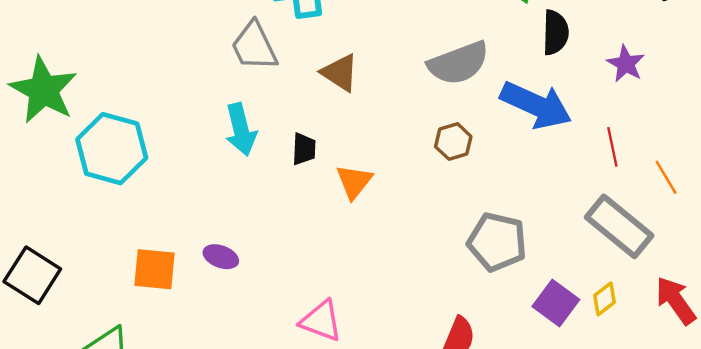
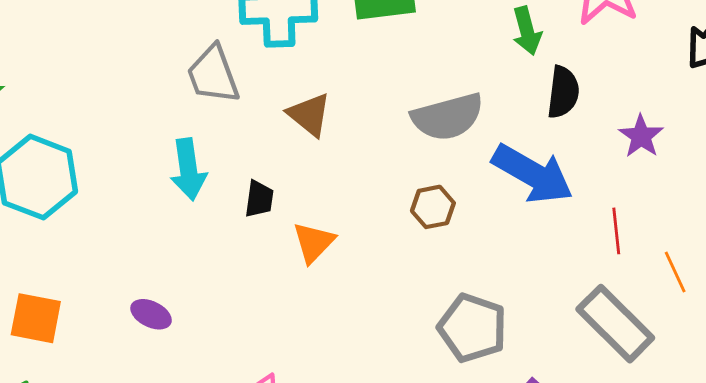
orange square: (155, 269) -> (36, 318), moved

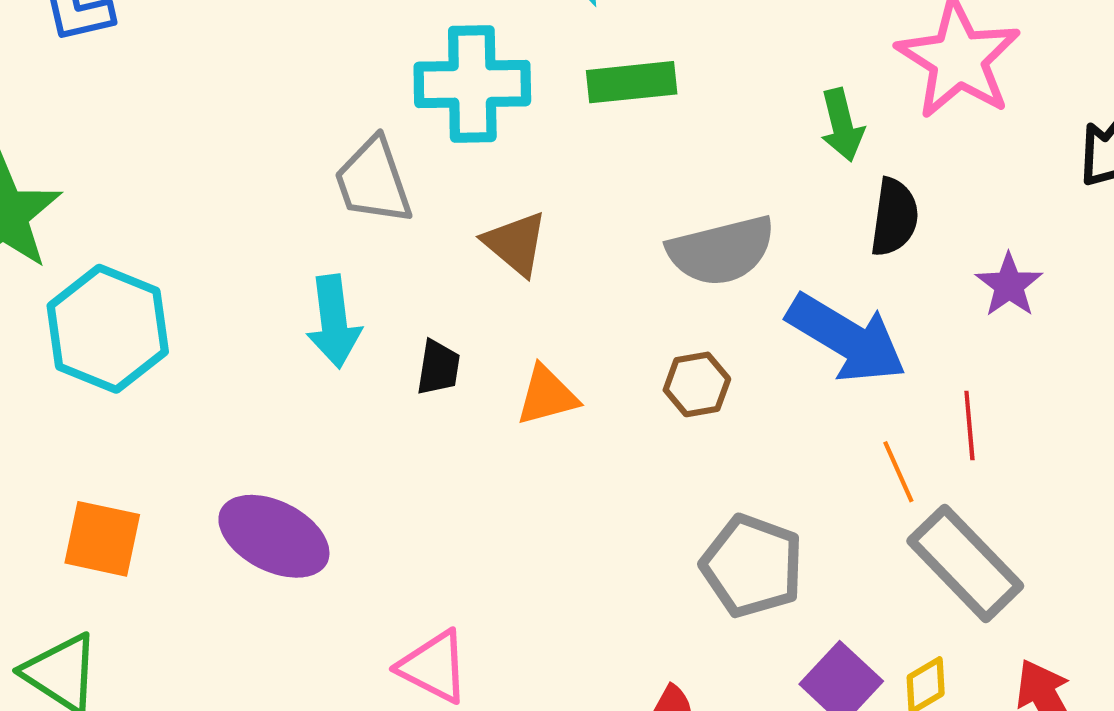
orange triangle: (314, 242) -> (547, 396), moved, turned 30
orange line: (675, 272) -> (898, 472), moved
purple ellipse: (151, 314) -> (274, 536), size x1.8

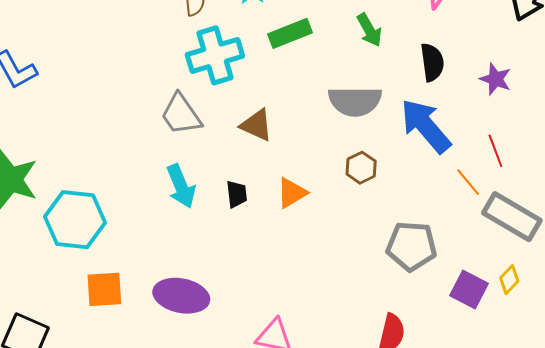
green arrow: (842, 125) -> (369, 30), moved
gray semicircle: (721, 251) -> (355, 101), turned 30
blue arrow: (846, 338) -> (426, 126), turned -146
orange square: (102, 539) -> (104, 289), moved

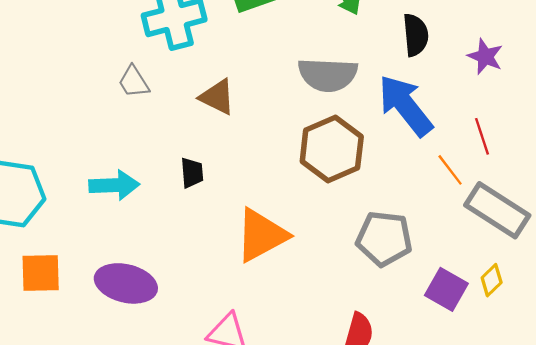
gray trapezoid: (181, 114) -> (134, 82), size x0.7
brown hexagon: (361, 168) -> (332, 149), size x1.8
cyan arrow: (181, 186) -> (114, 185), moved, turned -72
orange triangle: (292, 193) -> (261, 235), moved, size x1.6

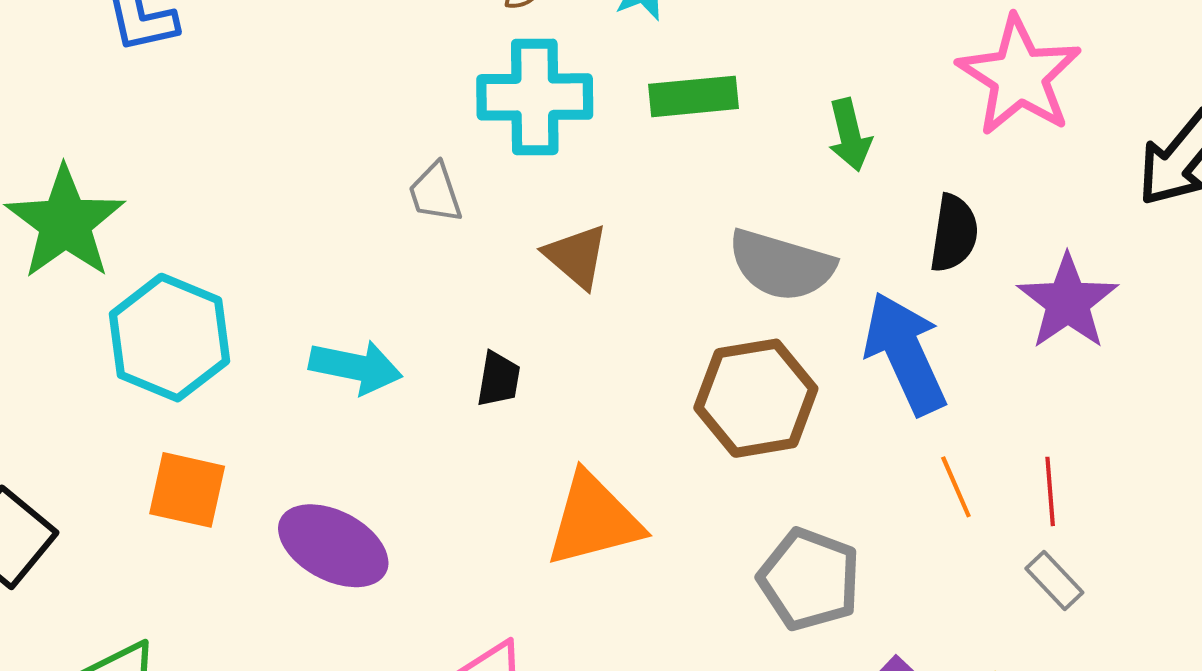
purple star: (485, 56) -> (1068, 302), size x1.5
red line: (482, 136) -> (1050, 491), moved
gray rectangle: (497, 210) -> (1054, 581), moved, size x0.5

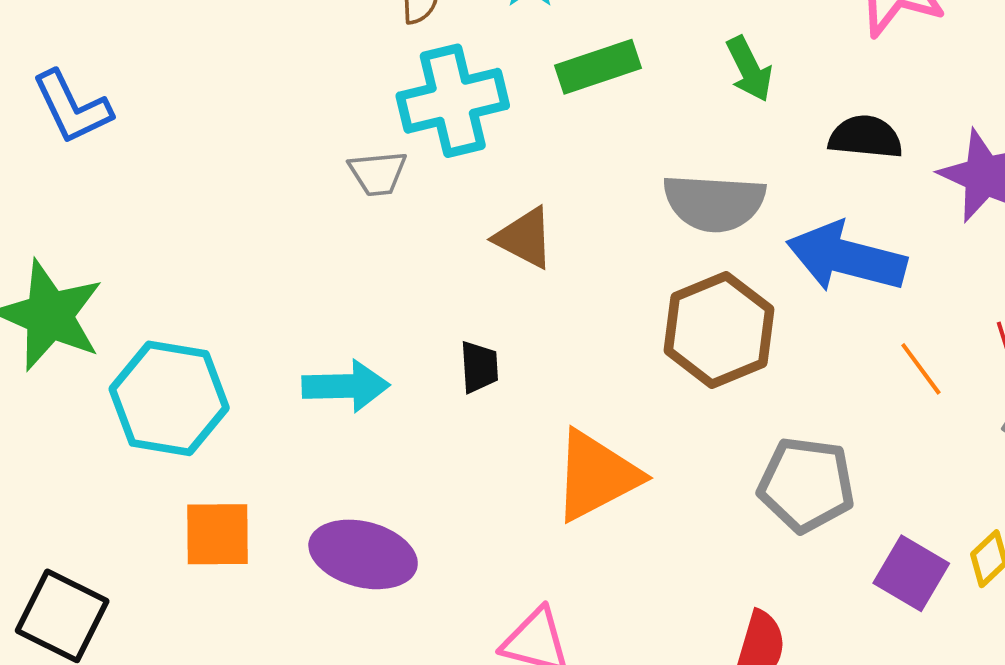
gray trapezoid: (435, 193) -> (378, 173), moved, turned -64
black semicircle: (954, 233) -> (866, 137), turned -80
blue arrow: (905, 353) -> (846, 257), turned -38

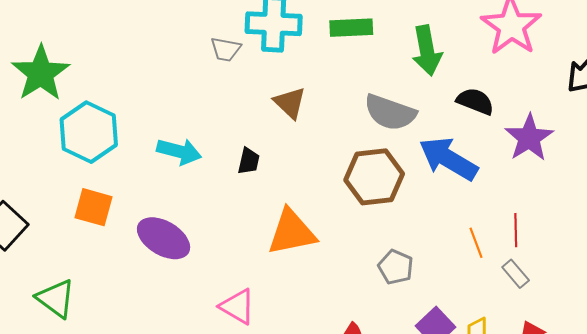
green arrow: (749, 69) -> (427, 50), size x1.4
orange line: (921, 369) -> (476, 243), moved
gray pentagon: (806, 485) -> (396, 267), size x0.7

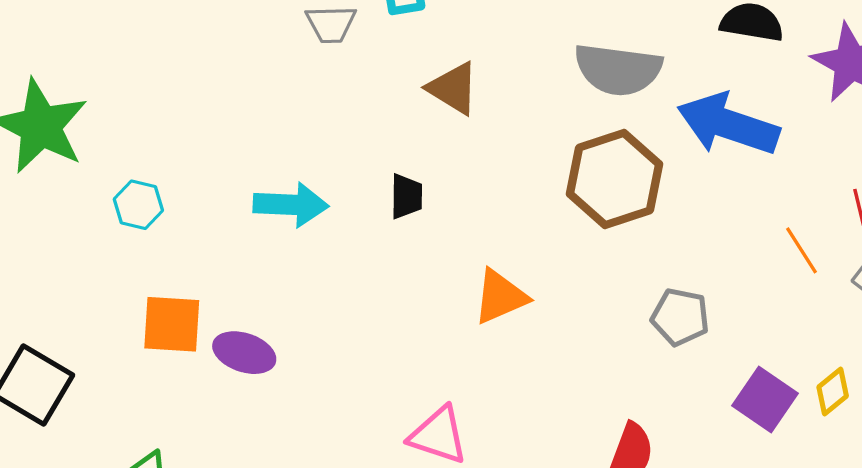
cyan hexagon: (89, 132) -> (138, 205), size x0.5
orange triangle: (292, 232) -> (500, 297), size x0.7
purple ellipse: (164, 238) -> (244, 353), moved, size x0.7

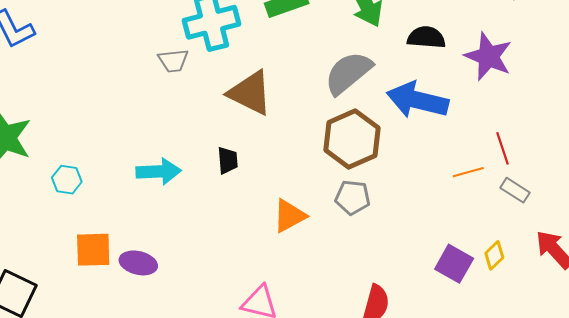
gray semicircle: (618, 69) -> (348, 73), turned 138
brown triangle: (453, 88) -> (250, 93), size x1.4
orange line: (802, 250) -> (468, 172), turned -68
gray pentagon: (680, 317) -> (353, 197), moved

